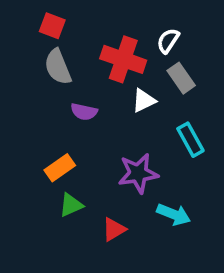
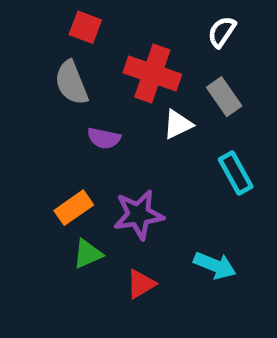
red square: (52, 26) -> (85, 27), moved
white semicircle: (168, 41) -> (222, 32), moved
purple star: (138, 173) -> (138, 215), moved

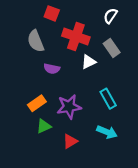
red square: (85, 27) -> (52, 13), moved
cyan rectangle: (236, 173) -> (108, 99), moved

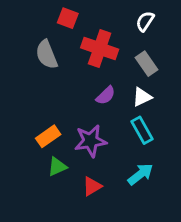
white triangle: (89, 62) -> (142, 97), moved
purple semicircle: (52, 69) -> (106, 95), moved, turned -56
cyan arrow: (107, 132) -> (140, 174), turned -60

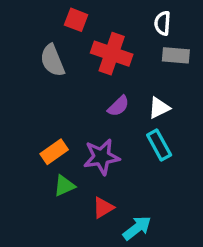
white semicircle: (145, 21) -> (162, 23), turned -30
gray rectangle: (147, 64) -> (176, 55), moved, turned -50
cyan arrow: (140, 174) -> (137, 228), moved

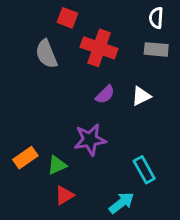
white semicircle: (162, 23) -> (156, 18), moved
cyan rectangle: (159, 145) -> (144, 170), moved
orange rectangle: (54, 152) -> (25, 158), moved
red triangle: (103, 208) -> (64, 195), moved

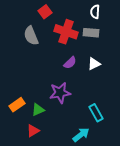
red square: (67, 18) -> (45, 12), turned 32
white semicircle: (156, 18) -> (95, 12), moved
gray rectangle: (156, 49) -> (91, 33), moved
red triangle: (64, 195) -> (33, 131), moved

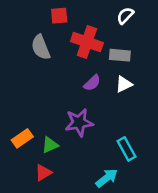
red square: (45, 12) -> (59, 16), turned 32
white semicircle: (95, 12) -> (125, 16), turned 40
gray rectangle: (91, 33) -> (120, 55), moved

